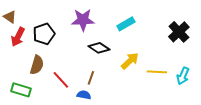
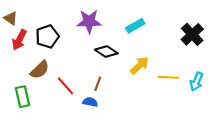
brown semicircle: (37, 65) -> (40, 70), turned 30
green rectangle: (21, 90) -> (23, 97), turned 60

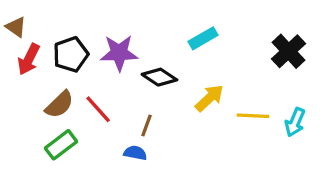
purple star: (89, 21) -> (119, 53), moved
red line: (65, 86) -> (98, 109), moved
green rectangle: (23, 97) -> (61, 145), moved, turned 66

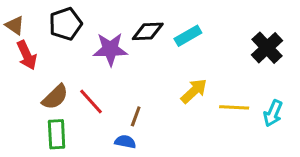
black pentagon: (71, 54) -> (66, 24), moved
red arrow: (29, 59) -> (27, 55), turned -52
black diamond: (159, 77) -> (148, 31), moved, turned -36
green rectangle: (61, 145) -> (57, 134), turned -56

